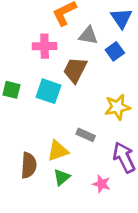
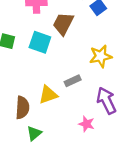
gray rectangle: (86, 135) -> (73, 81), turned -49
green triangle: (62, 177) -> (34, 133), moved

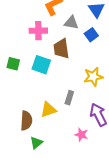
brown trapezoid: (63, 24) -> (61, 49), turned -35
gray rectangle: (73, 81) -> (69, 98), turned -48

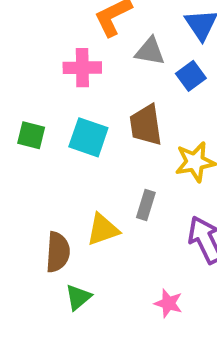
brown trapezoid: (61, 49) -> (146, 125), moved
pink star: (81, 135) -> (168, 303), moved

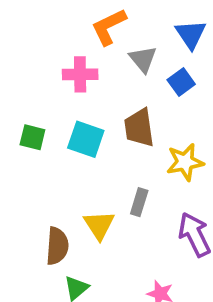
gray triangle: (150, 51) -> (143, 59), turned 40
yellow triangle: (103, 230) -> (99, 225), turned -44

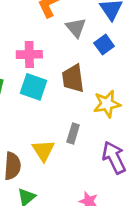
pink cross: (80, 74) -> (29, 54), moved

